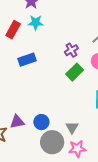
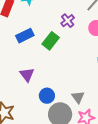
green rectangle: (75, 72) -> (51, 41), moved
purple triangle: (17, 122) -> (27, 75), moved, turned -49

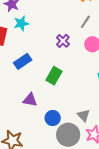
green rectangle: (51, 41) -> (54, 76), moved
purple triangle: (27, 75) -> (30, 100), turned -35

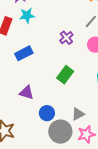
green rectangle: (54, 76) -> (65, 75), moved
gray triangle: (84, 115) -> (78, 114), turned 40

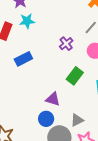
green rectangle: (65, 75) -> (75, 76), moved
purple triangle: (27, 92) -> (53, 99), moved

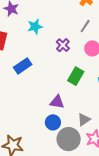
cyan star: (27, 21) -> (35, 27), moved

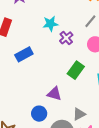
cyan star: (35, 27) -> (50, 24), moved
blue circle: (53, 122) -> (39, 114), moved

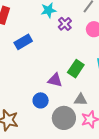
green rectangle: (76, 70) -> (76, 69), moved
gray triangle: (79, 114) -> (81, 100), turned 32

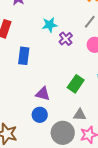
blue rectangle: (23, 42) -> (24, 56), turned -54
purple triangle: (55, 80) -> (43, 94), moved

